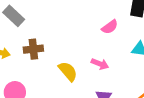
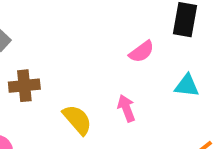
pink arrow: (100, 64) -> (126, 108), turned -133

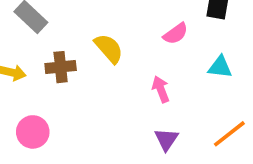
yellow semicircle: (77, 120) -> (109, 48), moved

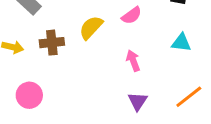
pink semicircle: (176, 34) -> (132, 15), moved
yellow semicircle: (109, 48) -> (91, 28), turned -96

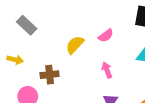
brown cross: (52, 43) -> (50, 75), moved

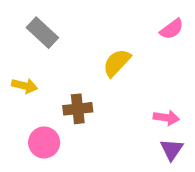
pink semicircle: (106, 36) -> (172, 29), moved
pink arrow: (107, 70) -> (166, 118), moved, turned 119

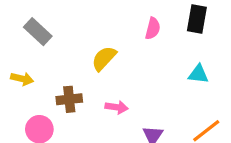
pink semicircle: (172, 29) -> (153, 28), turned -40
pink arrow: (166, 118) -> (117, 107), moved

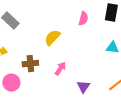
pink arrow: (117, 107) -> (60, 69), turned -64

